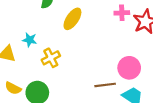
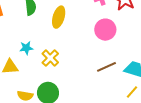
pink circle: (129, 68) -> (105, 30), moved

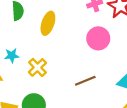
brown line: (107, 67) -> (85, 81), moved

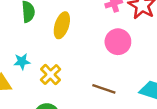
brown line: (85, 81) -> (104, 89), turned 42

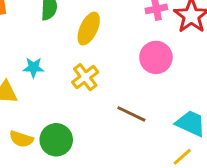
yellow cross: (51, 75) -> (85, 77), moved

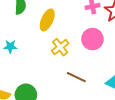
yellow cross: (85, 77) -> (60, 47), moved

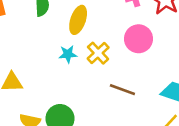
cyan star: (10, 46) -> (68, 54), moved

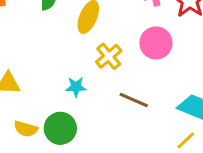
cyan star: (68, 54) -> (76, 87), moved

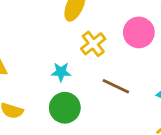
green circle: (60, 128) -> (65, 108), moved

